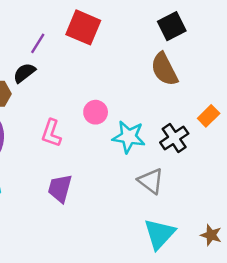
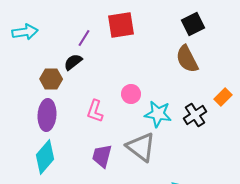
red square: (83, 27) -> (121, 25), turned -32
gray triangle: (151, 181) -> (141, 147), moved, size x1.4

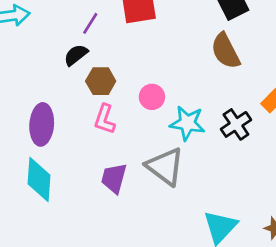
brown hexagon: (51, 79) -> (101, 81), moved
cyan diamond: (45, 157) -> (39, 180), turned -36

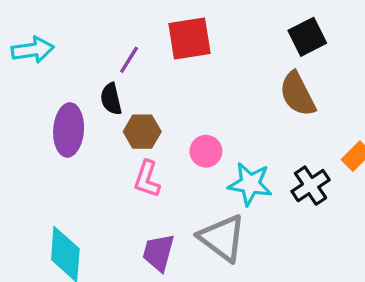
black semicircle: (76, 55) -> (111, 99), turned -65
purple ellipse: (42, 124) -> (69, 130), moved

